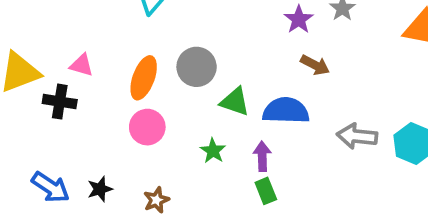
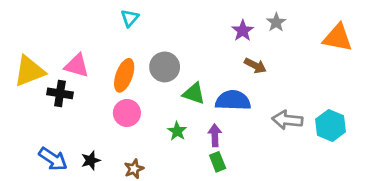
pink triangle: (82, 65) -> (77, 66), size x1.4

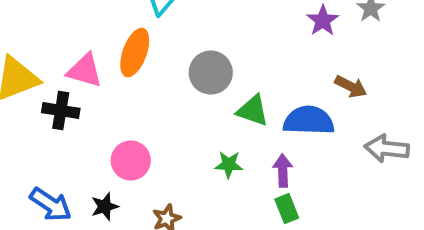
brown arrow: (255, 66) -> (351, 87), moved
orange ellipse: (124, 75) -> (135, 53), moved
pink circle: (127, 113) -> (131, 161), moved
green star: (177, 131) -> (229, 165), turned -30

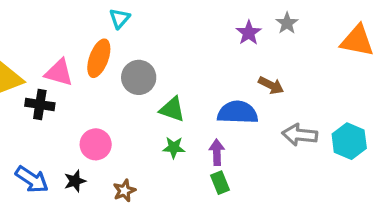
gray circle: (211, 73) -> (139, 77), moved
green triangle: (253, 111) -> (172, 109), moved

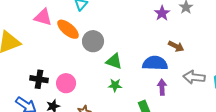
orange ellipse: (99, 58) -> (68, 29), turned -70
pink triangle: (59, 73) -> (43, 17), moved
black cross: (40, 104) -> (39, 79), moved
purple arrow: (217, 152) -> (162, 87), moved

